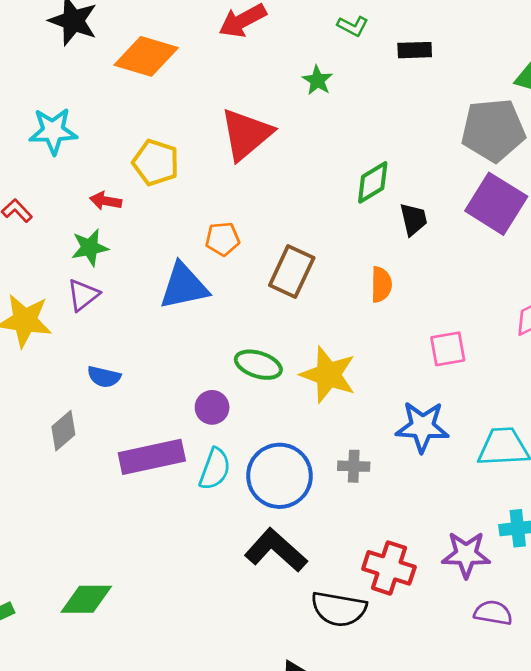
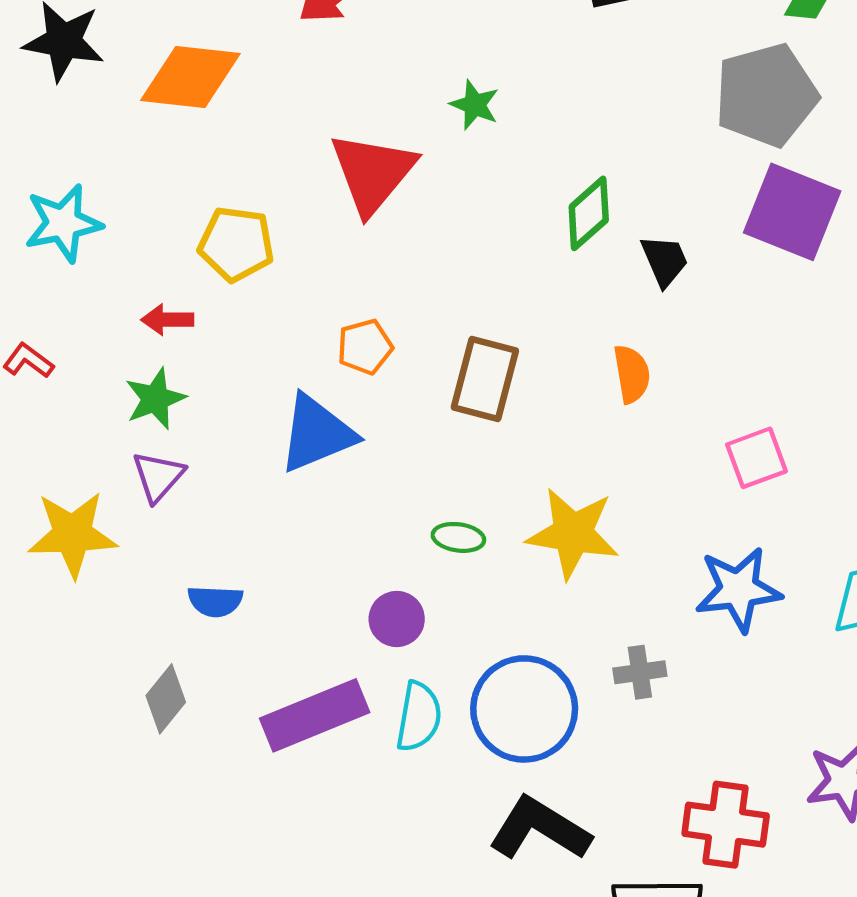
green star: (317, 80) -> (475, 105), moved
green ellipse: (258, 365) -> (458, 537), size x0.7

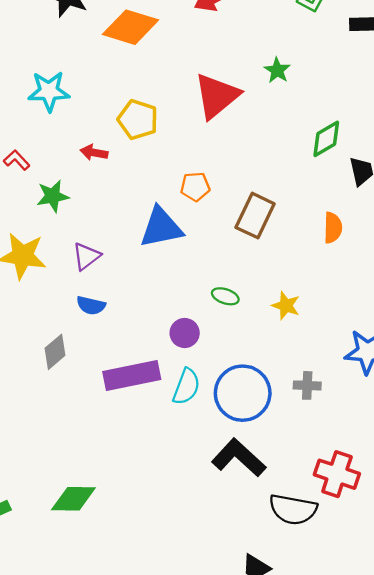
green star: (155, 399) -> (53, 196), moved
purple triangle: (158, 476) -> (86, 256), moved
yellow star: (573, 533) -> (286, 306), size x0.6

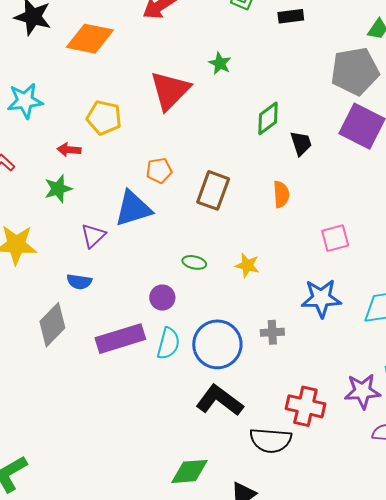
green star: (53, 196) -> (58, 189), moved
purple triangle: (86, 256) -> (93, 236), moved
gray diamond: (55, 352) -> (52, 325), size x1.4
green diamond: (73, 499) -> (190, 471), moved

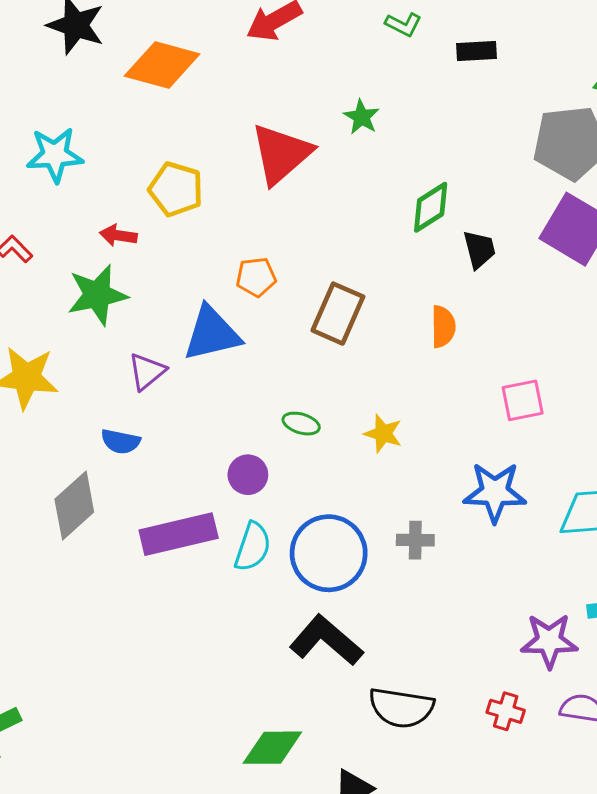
green star: (58, 189) -> (97, 295), size x1.4
red cross: (305, 406) -> (506, 711), moved, size x0.6

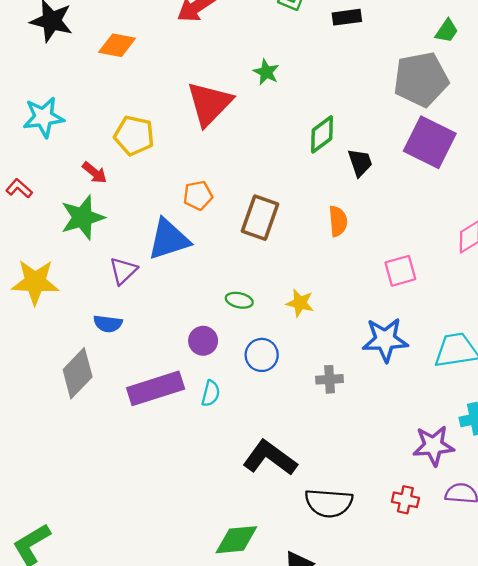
orange diamond: (162, 65) -> (117, 45), size x0.7
red arrow: (118, 235) -> (95, 173), turned -145
cyan semicircle: (253, 547) -> (211, 393), size x0.7
blue circle: (329, 553) -> (262, 355), moved, size x0.6

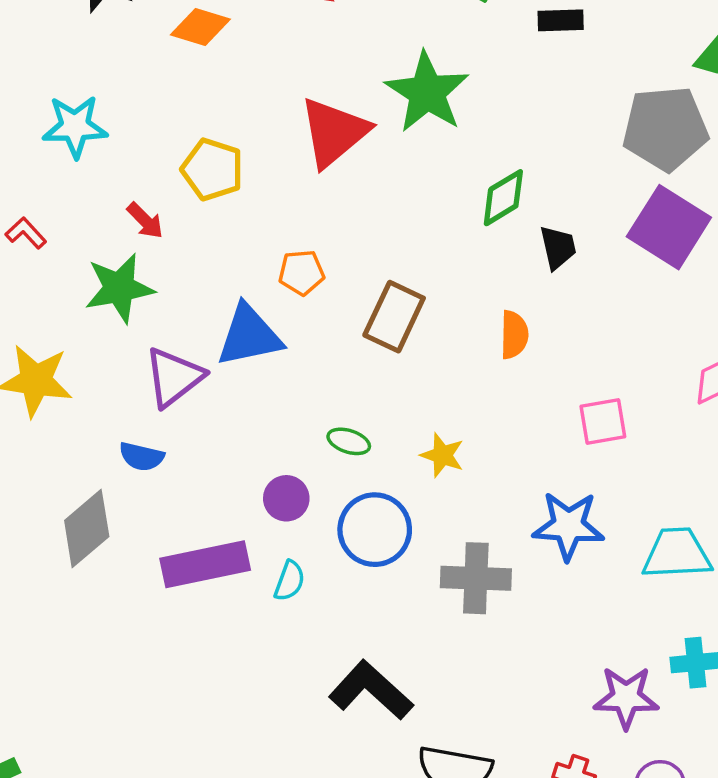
green star: (266, 72) -> (427, 92), size x2.0
purple triangle: (123, 271) -> (174, 377), size x1.4
blue circle: (262, 355) -> (375, 530), size x1.4
gray cross: (330, 379) -> (476, 578), size x1.6

